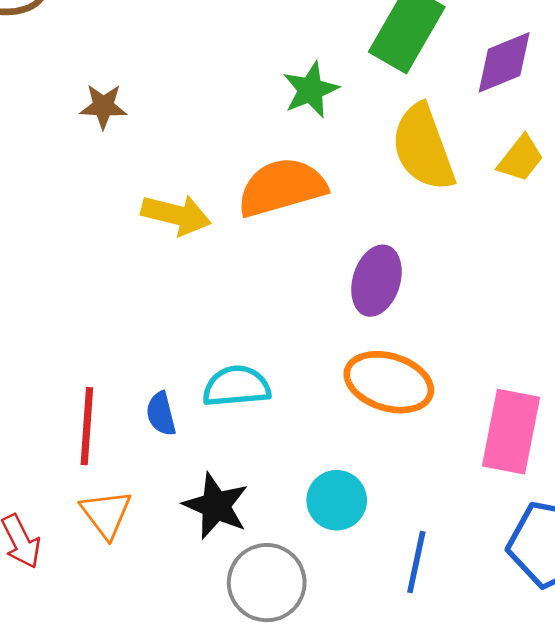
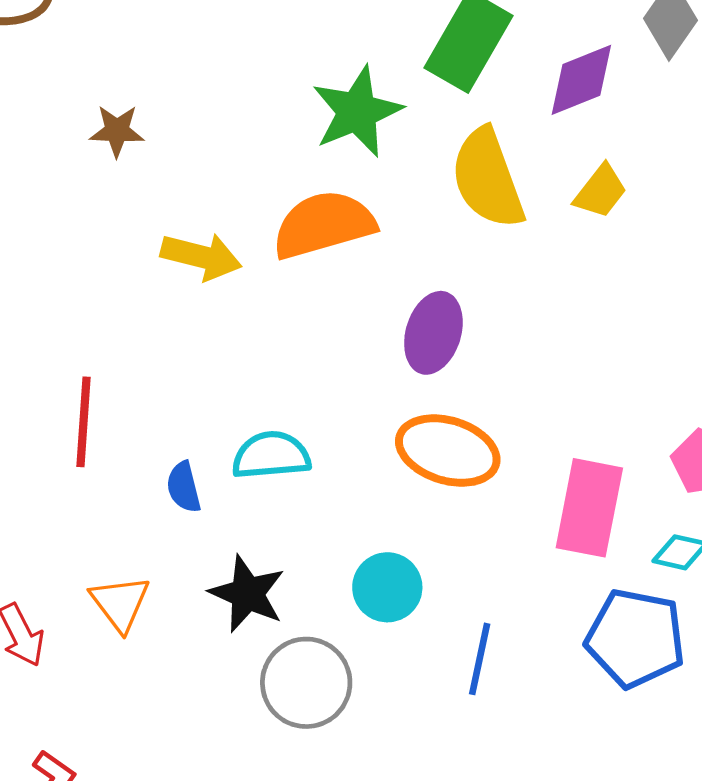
green star: (311, 90) -> (357, 112), size x1.4
red line: (87, 426) -> (83, 422), moved

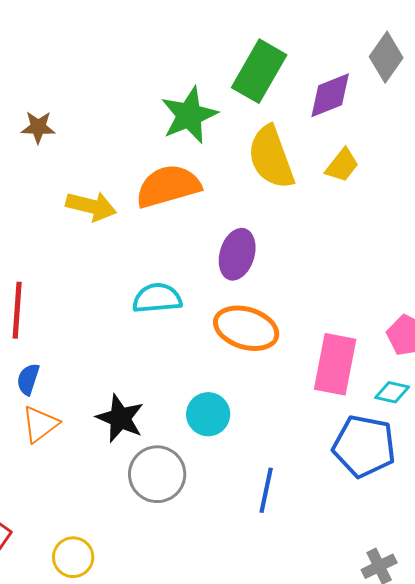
cyan semicircle: (271, 455) -> (157, 298), moved
blue semicircle: (184, 487) -> (28, 379), moved, turned 32
orange triangle: (120, 603) -> (40, 424), turned 30
blue line: (480, 659) -> (266, 490), moved

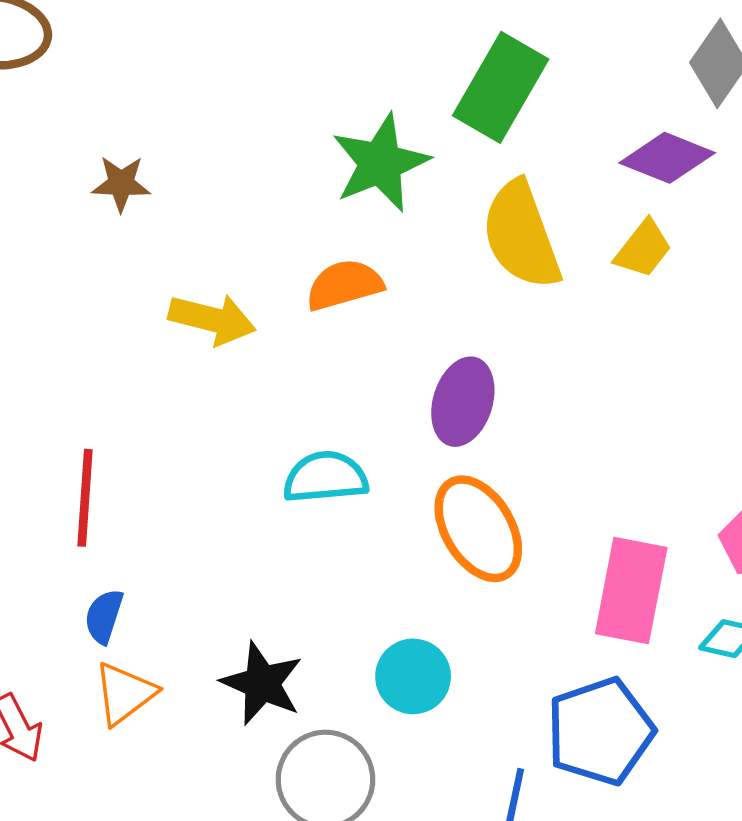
purple diamond: (330, 95) -> (667, 158), moved, turned 44
orange semicircle: (168, 186) -> (344, 285), size x0.7
orange ellipse: (246, 328) -> (478, 529), turned 42
blue pentagon: (364, 446) -> (600, 731), moved, turned -30

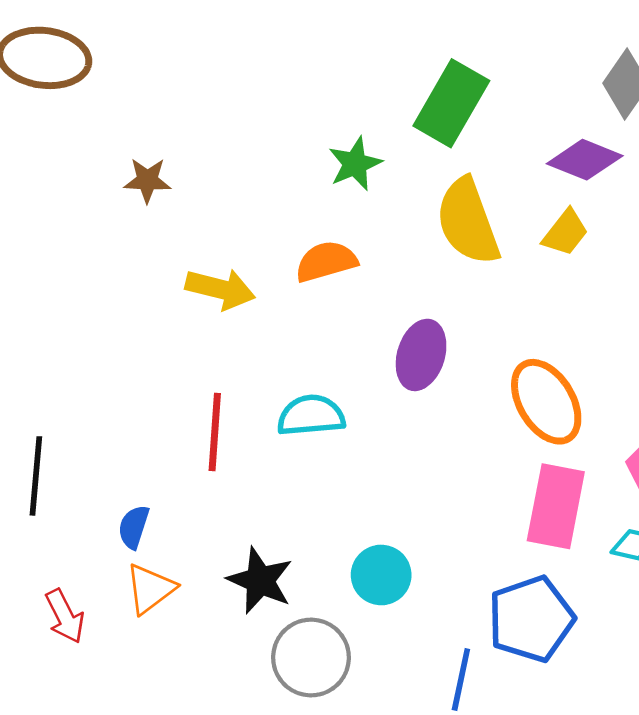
green star: (380, 163) -> (355, 164), size x0.7
red line: (85, 498) -> (215, 432), moved
orange ellipse: (478, 529) -> (546, 402), moved

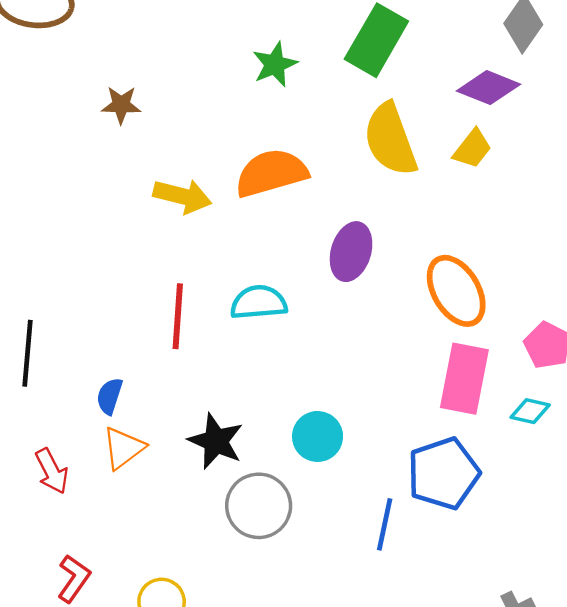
green star: (355, 164) -> (275, 64), moved
orange semicircle: (326, 261) -> (271, 173), size x1.4

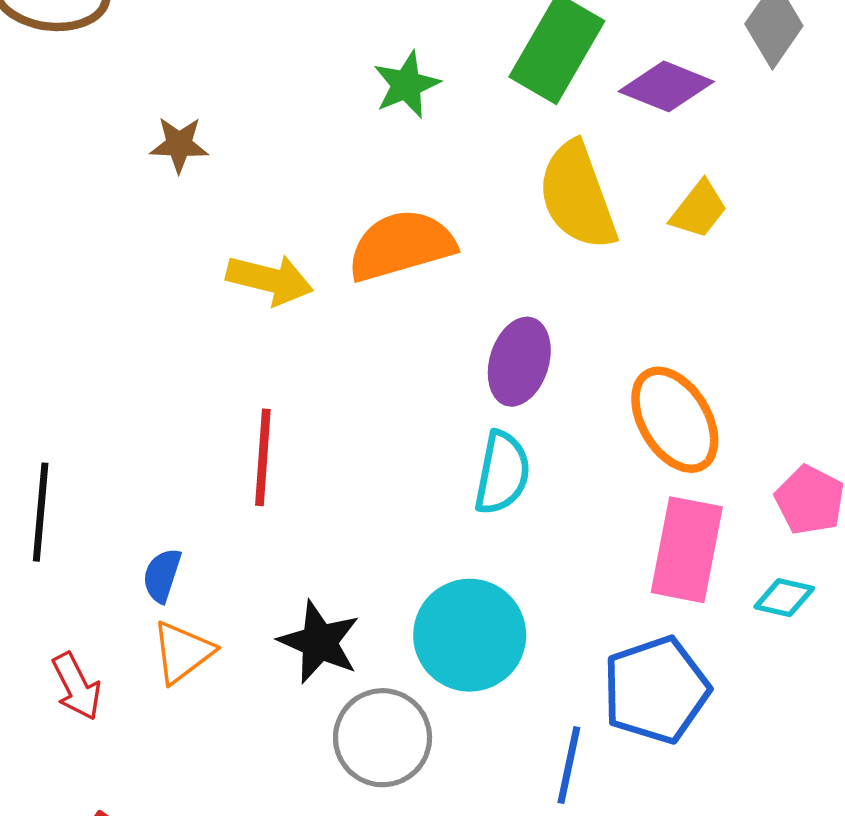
purple diamond: (489, 88) -> (666, 86), moved
cyan semicircle: (259, 302) -> (502, 473), moved, turned 106
cyan circle: (318, 436) -> (470, 635), size x1.5

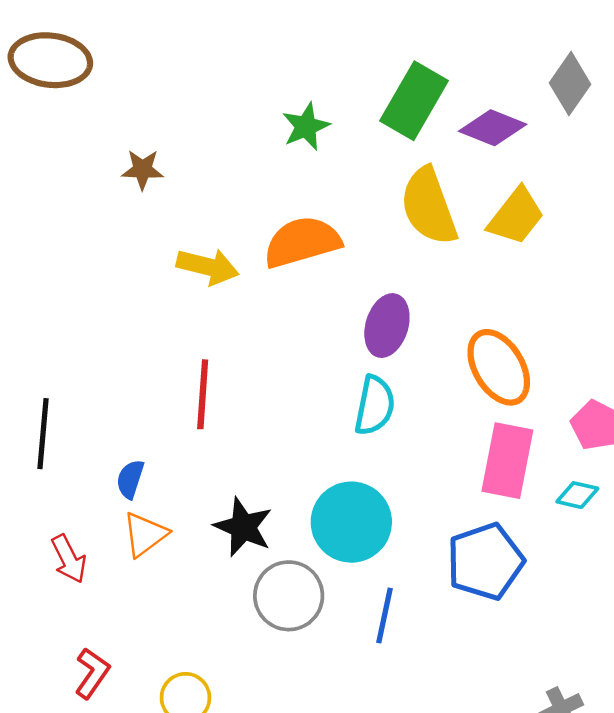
yellow trapezoid: (699, 210) -> (516, 216), size x1.4
blue line: (569, 765) -> (384, 615), moved

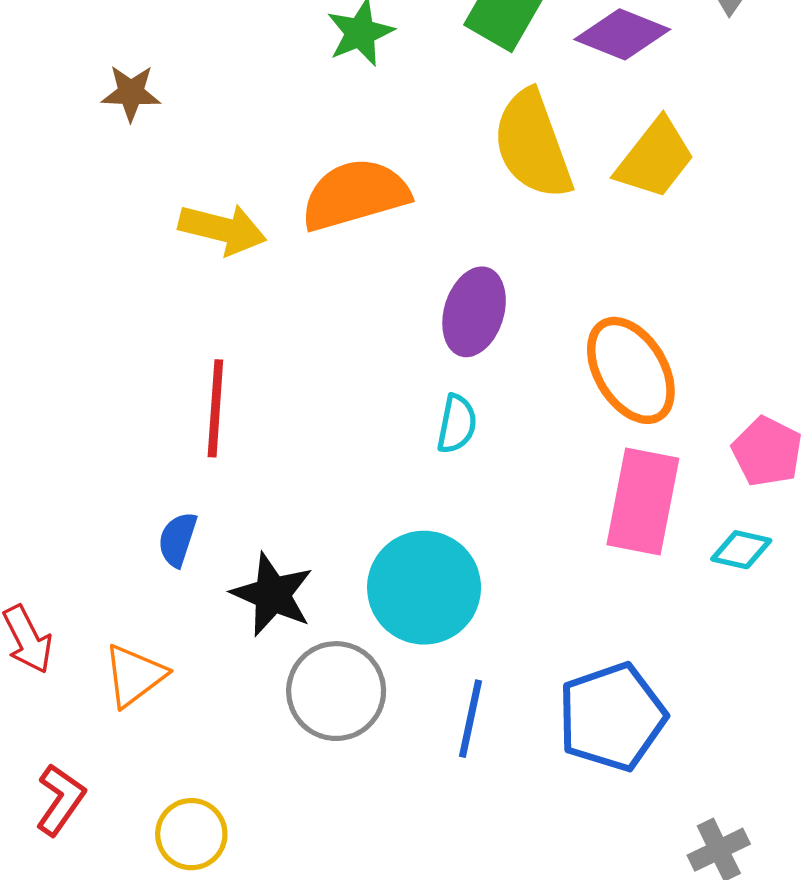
cyan semicircle: (375, 405) -> (457, 424), size x0.7
blue semicircle: (130, 479) -> (178, 539), moved
orange triangle: (145, 534) -> (134, 676), moved
blue pentagon: (485, 561) -> (612, 717), moved

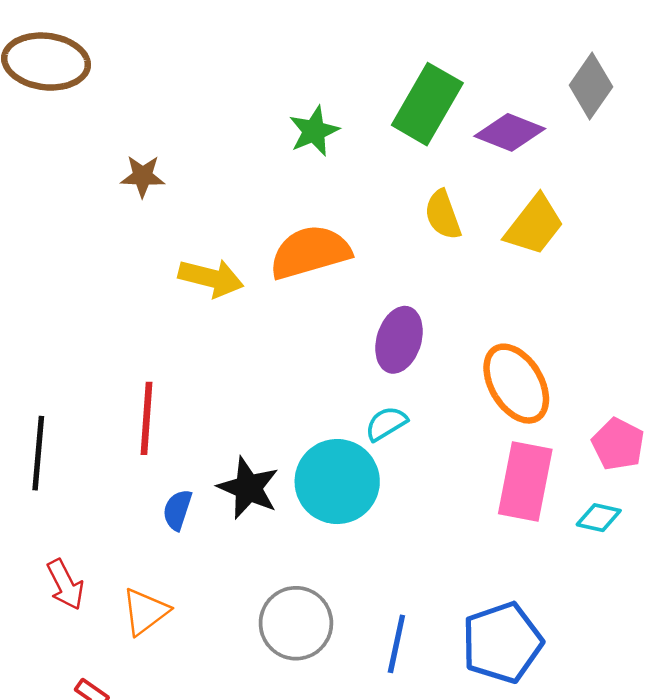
yellow semicircle: (533, 145) -> (443, 215), size x0.6
red line: (215, 408) -> (146, 418), moved
cyan semicircle: (457, 424) -> (386, 424), turned -132
cyan circle: (424, 588) -> (337, 482), moved
black star: (272, 595) -> (248, 488), moved

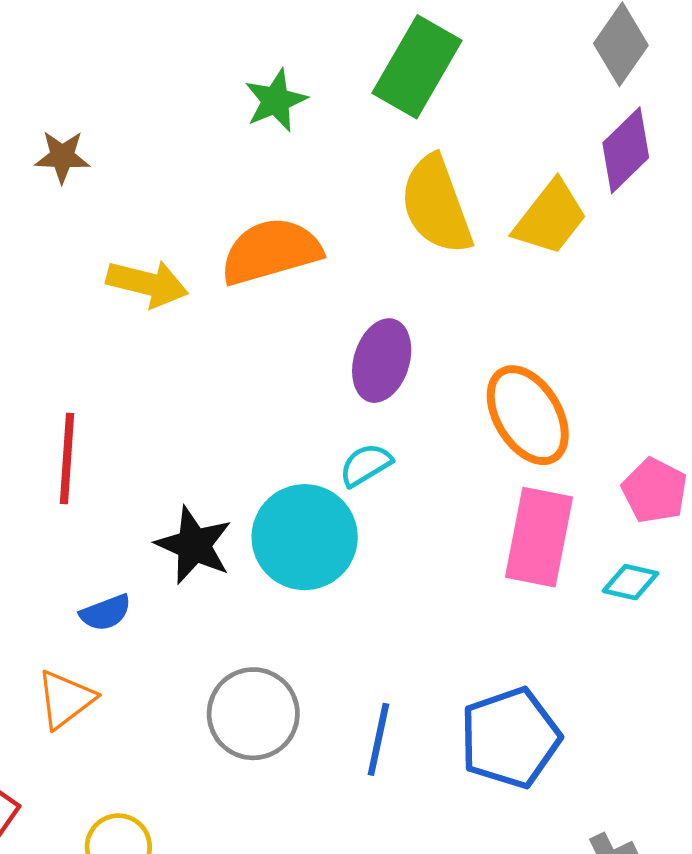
purple diamond: (510, 132) -> (626, 150), moved, turned -66
yellow semicircle: (443, 215) -> (436, 205), size x1.6
blue semicircle: (177, 510) -> (106, 613), moved, turned -129

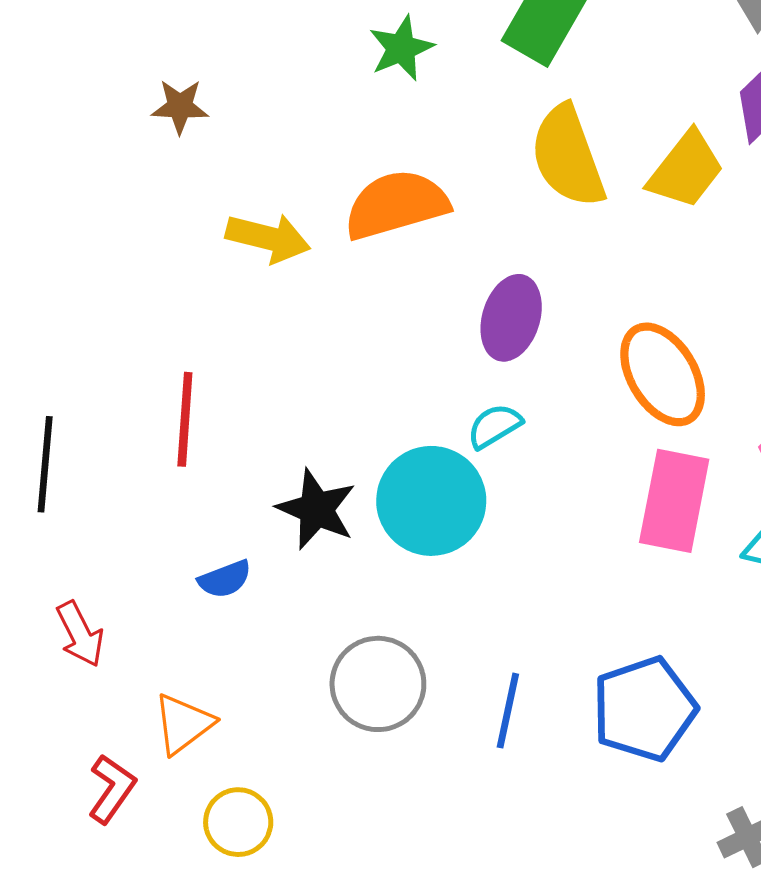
orange triangle: (65, 699) -> (183, 724), moved

